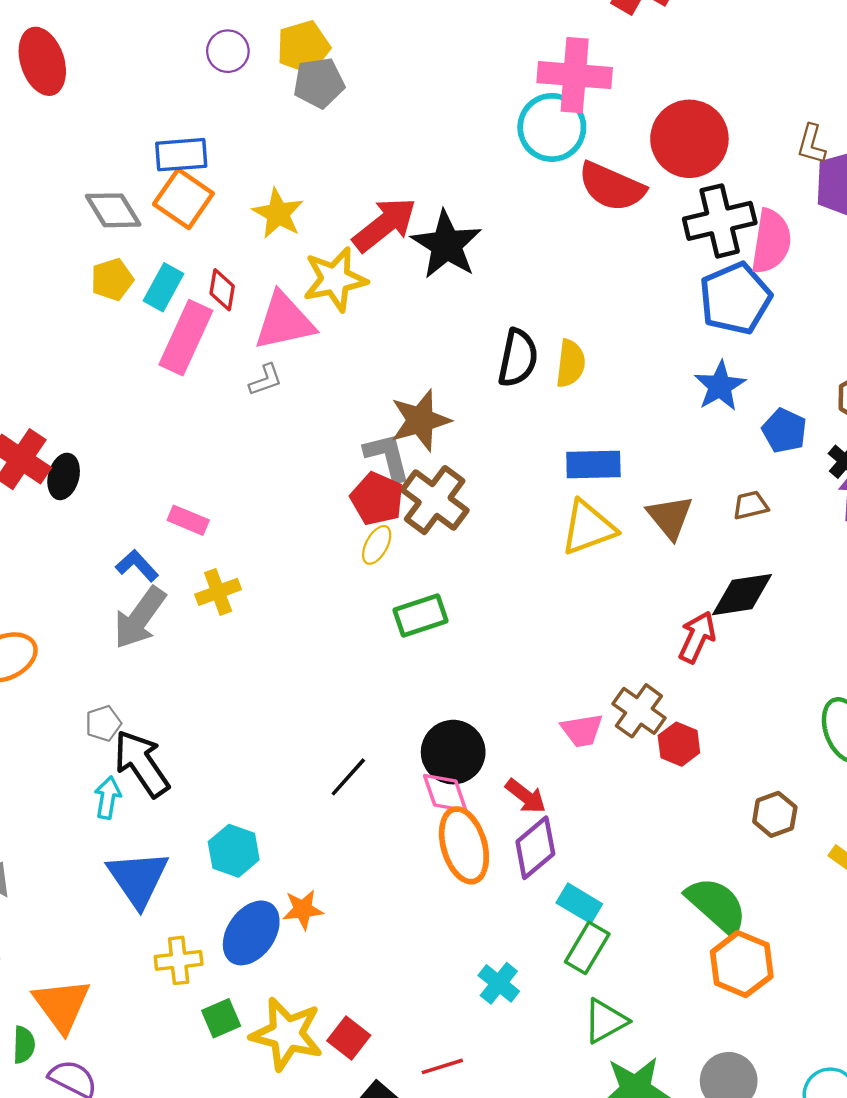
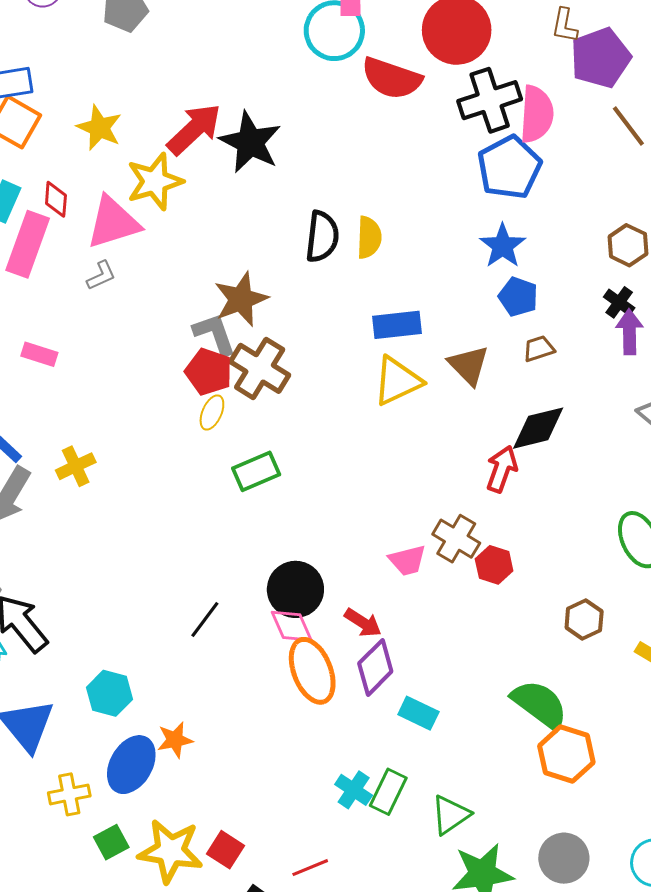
blue pentagon: (784, 431) -> (518, 297), moved
pink rectangle: (188, 520) -> (39, 354), moved
green rectangle: (587, 948) -> (388, 792), moved

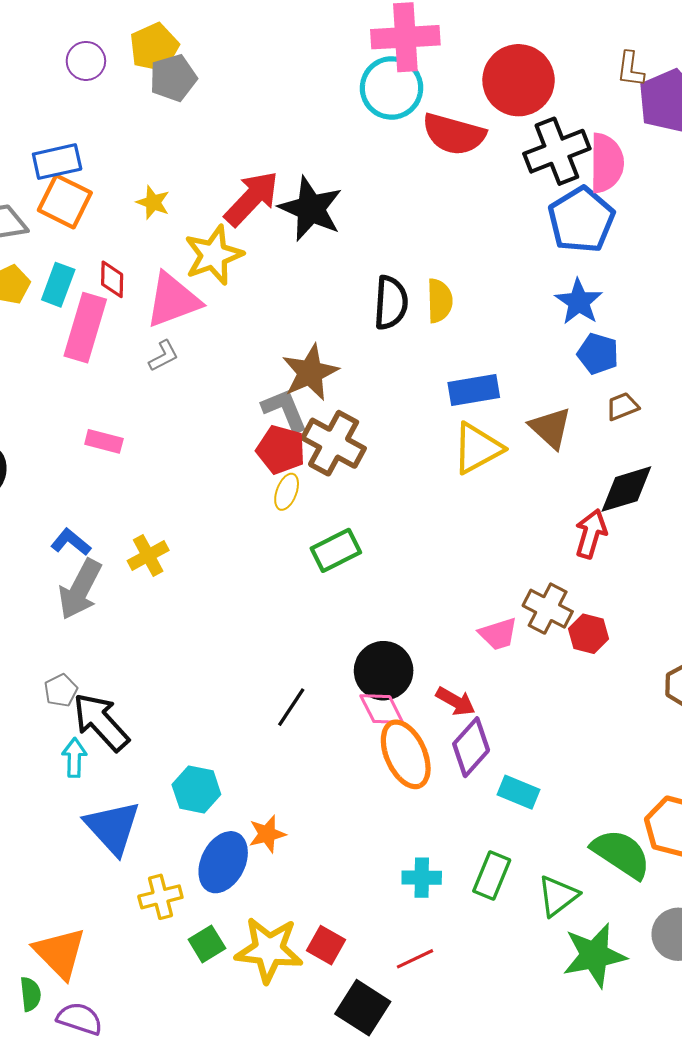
yellow star: (99, 128) -> (153, 202), size x0.7
green semicircle: (540, 704) -> (621, 854), moved
cyan cross: (354, 790) -> (422, 878), moved, turned -30

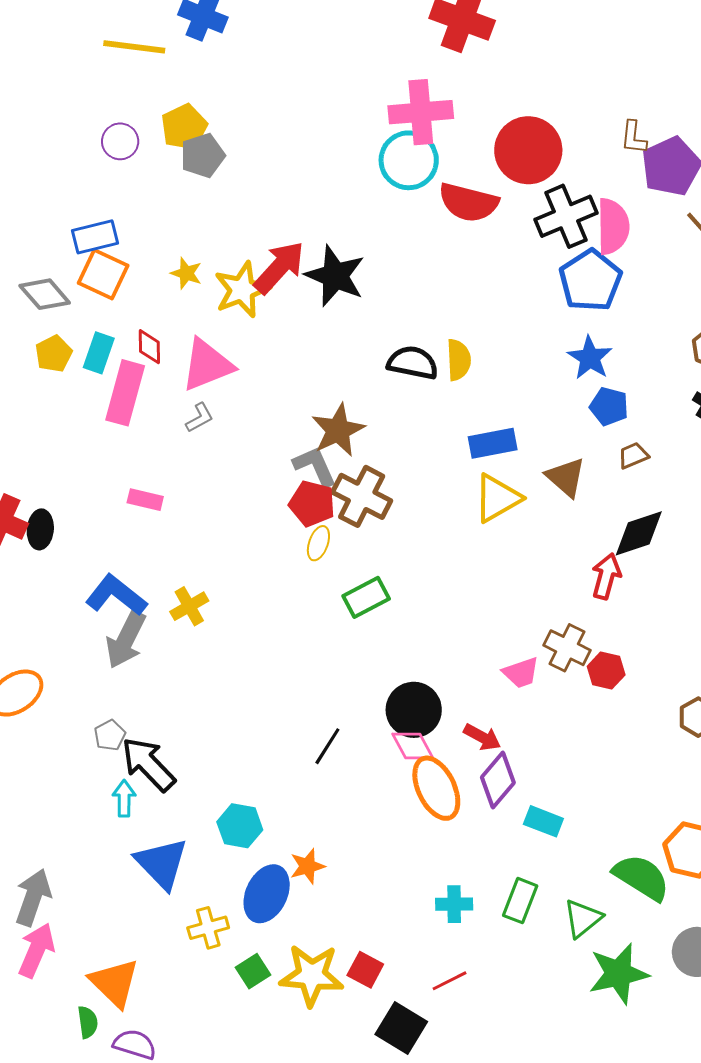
yellow star: (214, 255) -> (242, 290), moved
black semicircle: (391, 303) -> (413, 363), turned -81
blue L-shape: (71, 542) -> (116, 595), size x1.6

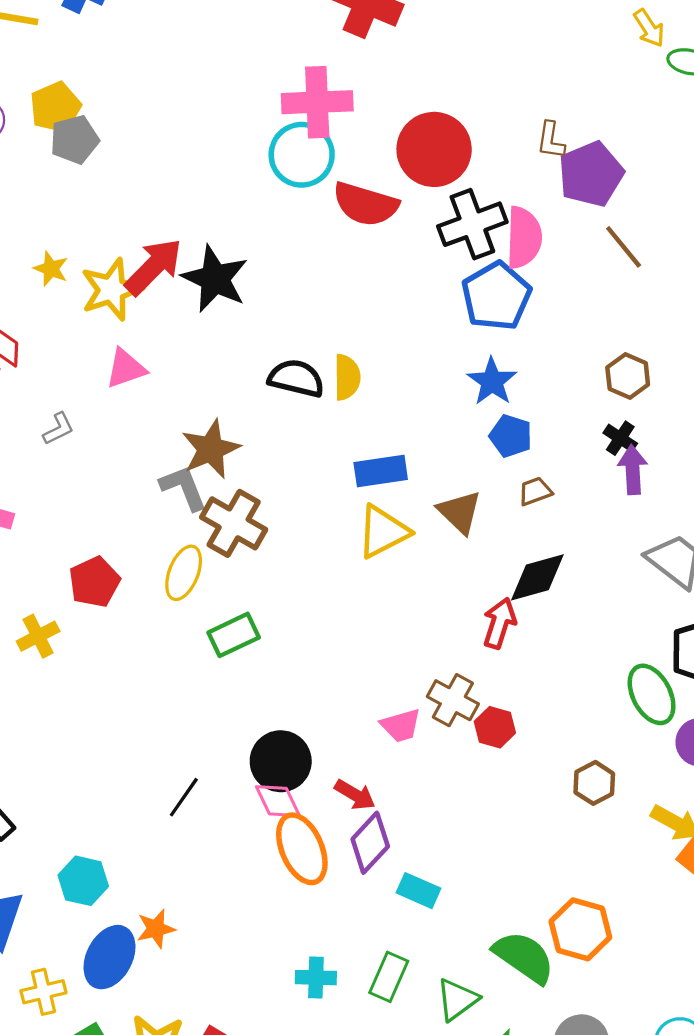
pink triangle: (207, 365) -> (126, 368), moved, size x0.7
red pentagon: (312, 504) -> (94, 582), moved, turned 30
yellow ellipse: (318, 543) -> (184, 573), size x1.4

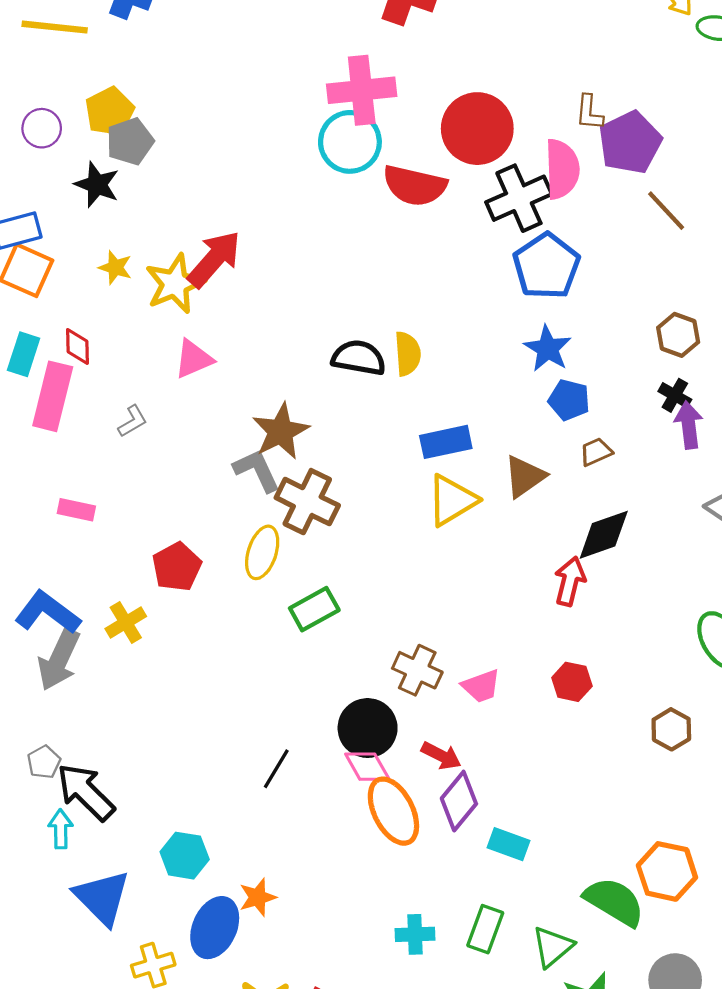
pink semicircle: (524, 238) -> (562, 169), moved
black star: (215, 279) -> (97, 185), moved, size x0.7
brown triangle: (460, 512) -> (525, 477), turned 45
brown cross: (453, 700) -> (417, 670), moved

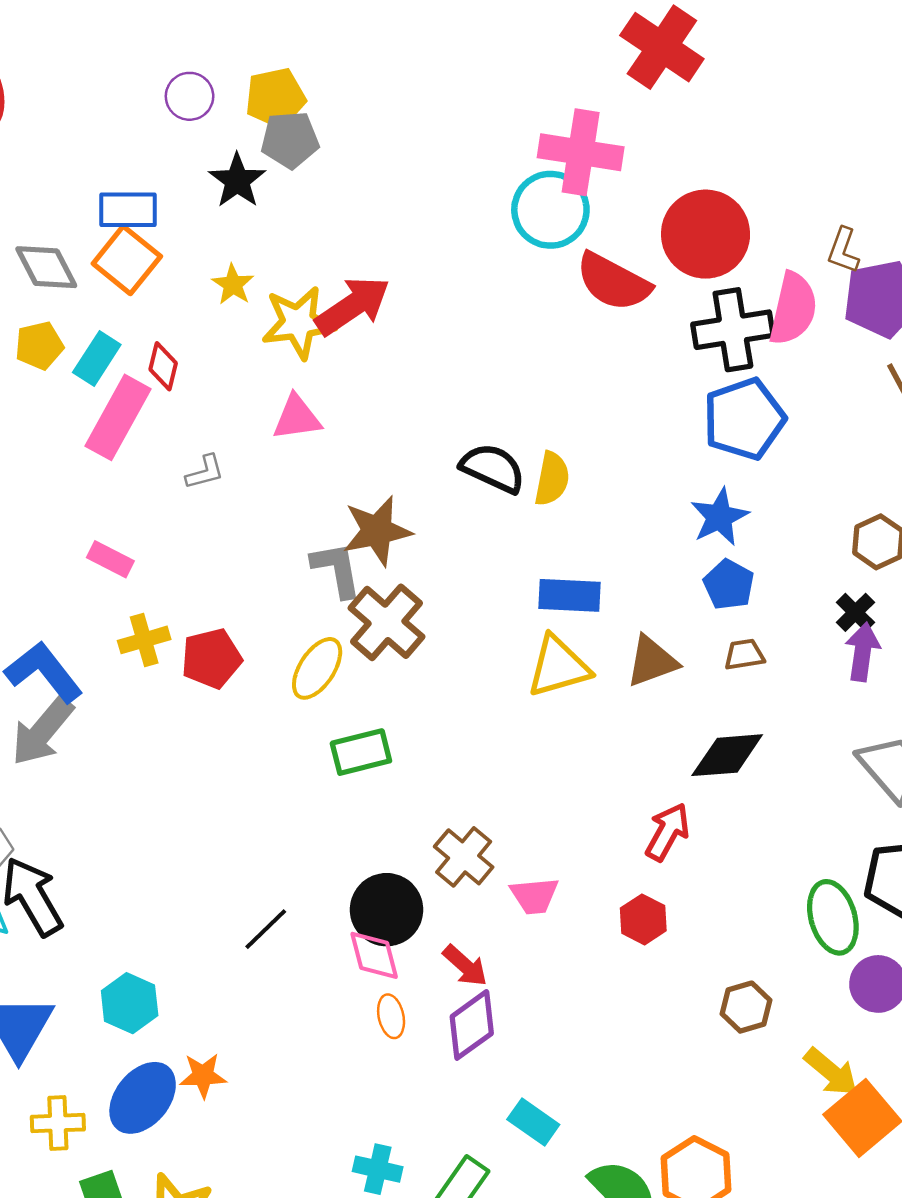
red arrow: (570, 581) -> (668, 832), moved
yellow cross: (126, 623) -> (144, 640), moved
orange ellipse: (393, 811) -> (391, 1016), size x0.5
cyan rectangle: (508, 844) -> (533, 1122), moved

